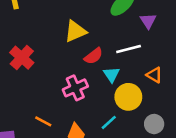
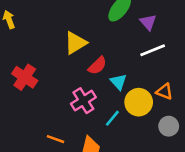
white line: (129, 49) -> (153, 50), moved
orange triangle: (154, 75) -> (164, 92), moved
cyan line: (109, 122) -> (112, 118), moved

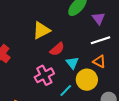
orange triangle: (164, 92) -> (99, 61), moved

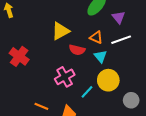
red semicircle: (57, 49) -> (77, 50), turned 56
orange triangle: (99, 61) -> (96, 37), moved
cyan triangle: (72, 63) -> (100, 56), moved

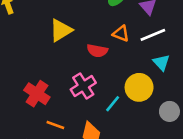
yellow triangle: (60, 31) -> (61, 30), moved
red cross: (19, 56) -> (37, 94), moved
cyan triangle: (100, 56) -> (161, 63), moved

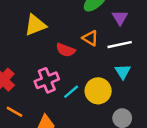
cyan line: (113, 104) -> (71, 92), moved

